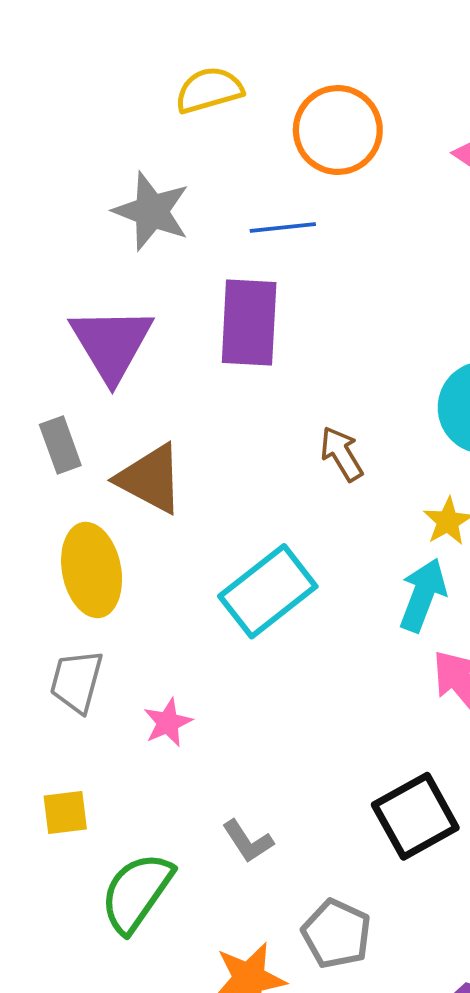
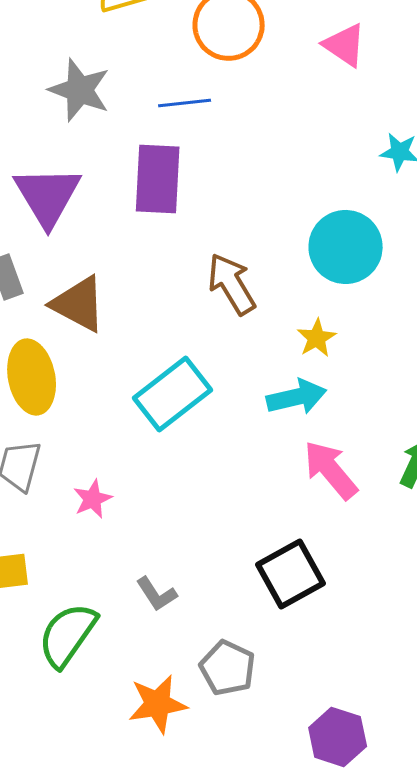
brown arrow: (342, 454) -> (232, 284), size x1.4
cyan arrow: (423, 595) -> (297, 397), turned 56

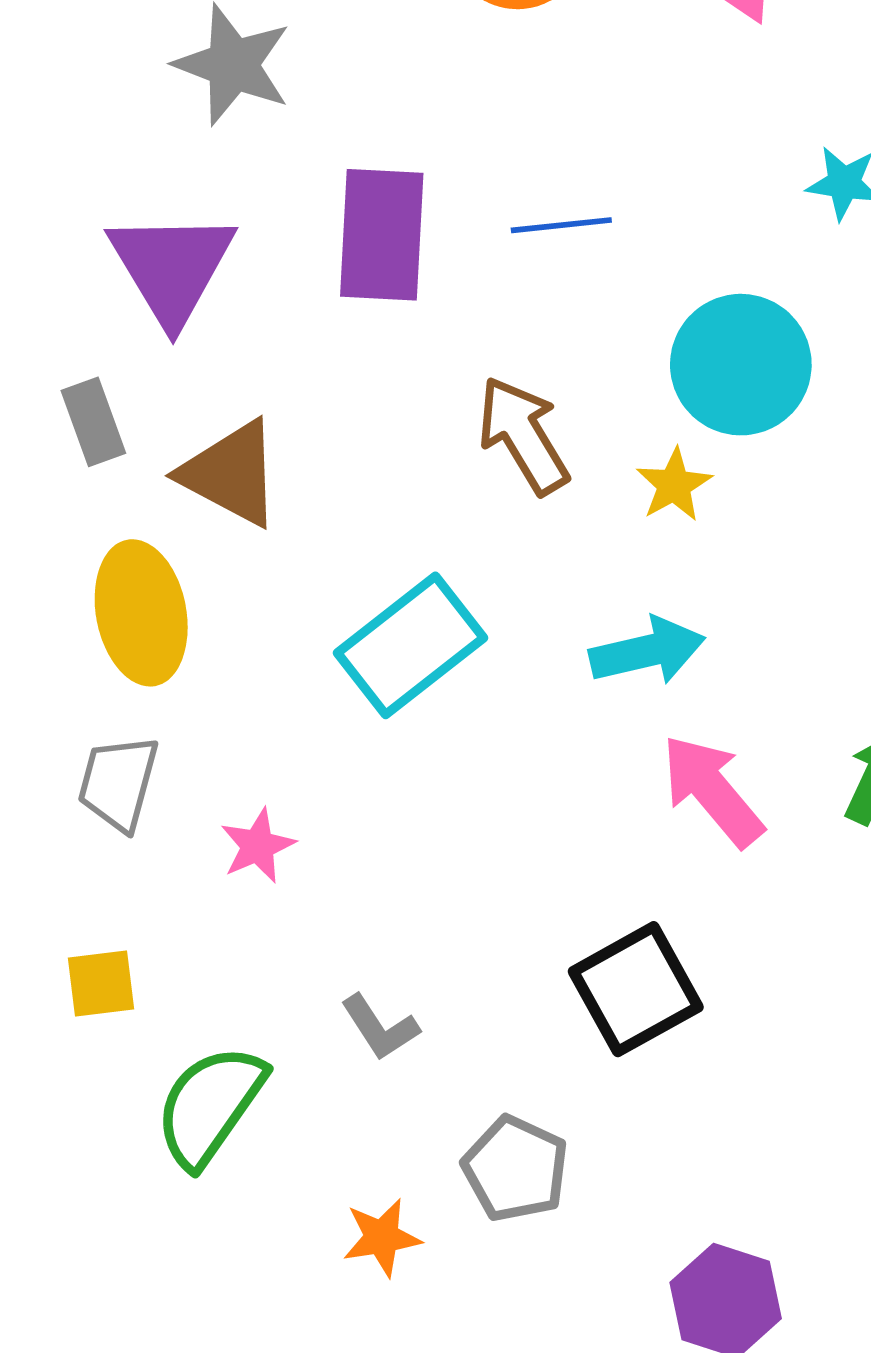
blue line: (185, 103) -> (561, 225), moved
yellow star: (317, 338) -> (674, 485), moved
orange star: (158, 704) -> (382, 1237), size x0.7

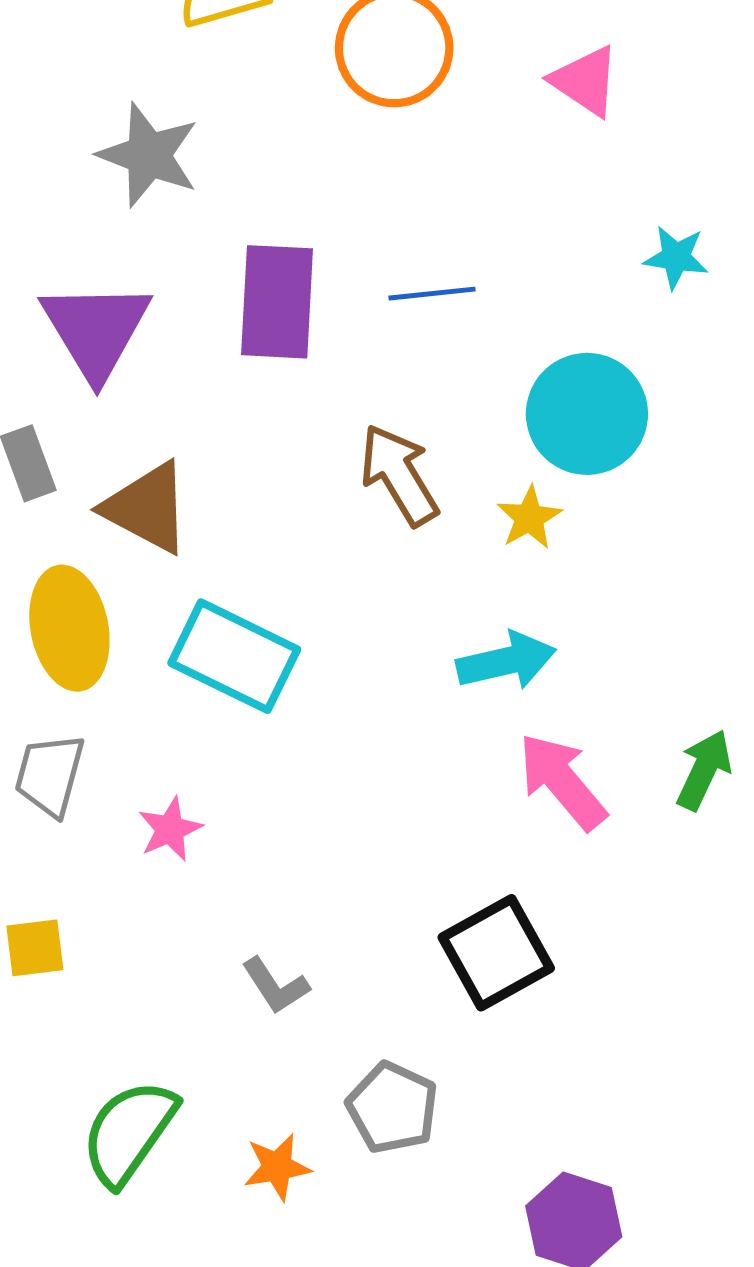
cyan rectangle: (410, 645) -> (234, 656), moved, turned 64
green semicircle: (210, 1106) -> (129, 1132), moved

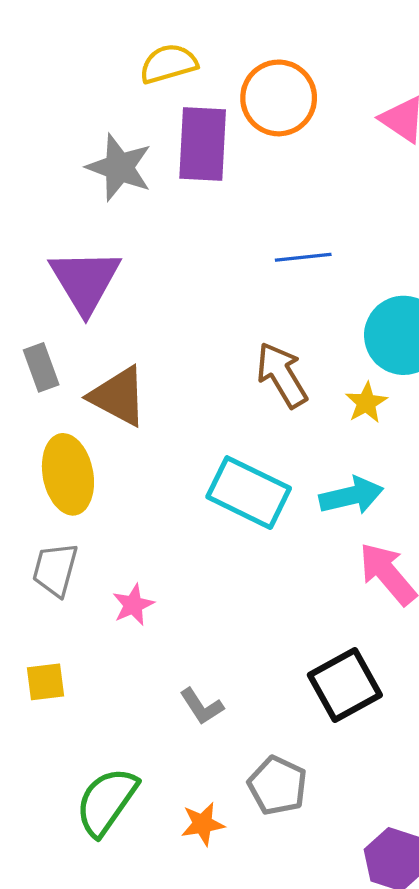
purple rectangle: (277, 302) -> (203, 144), moved
cyan rectangle: (234, 656) -> (249, 493), moved

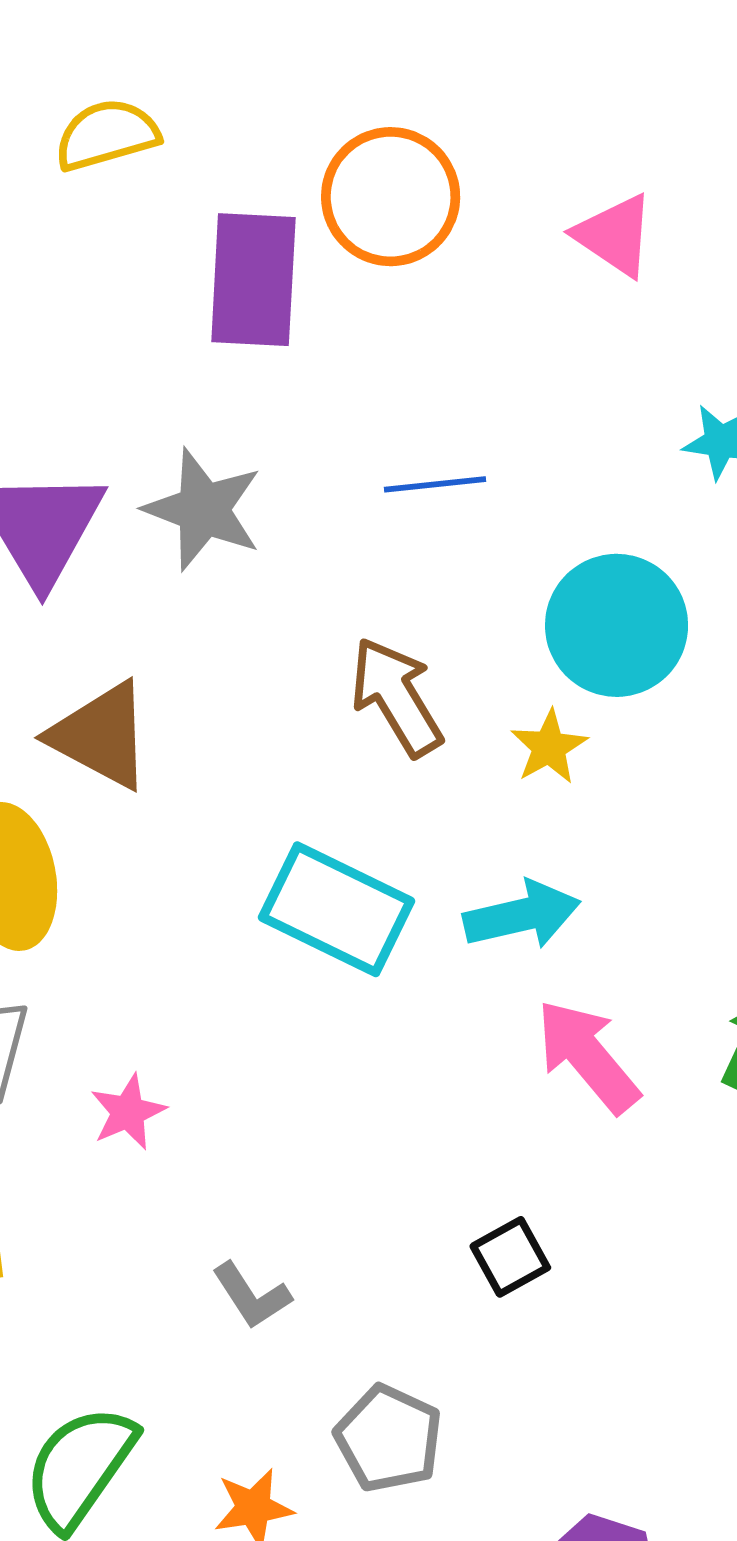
yellow semicircle: (168, 64) -> (107, 135), moved
gray star: (119, 167) -> (203, 509), moved
black square: (345, 685) -> (510, 1257), size x0.6

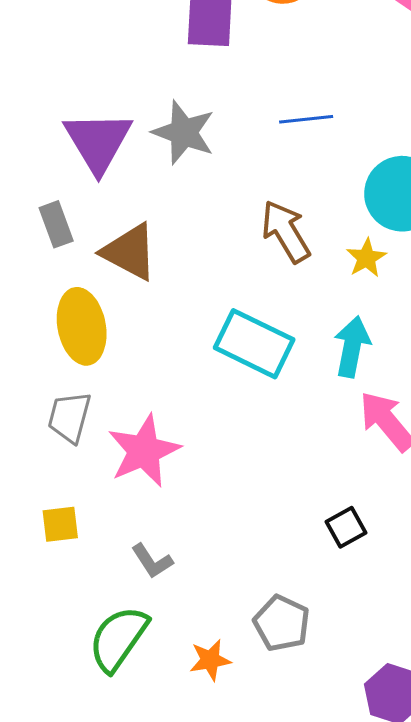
cyan arrow: (522, 915) -> (352, 347), turned -66
pink star: (128, 1112) -> (144, 451), size x1.8
gray L-shape: (252, 1295) -> (152, 561), moved

